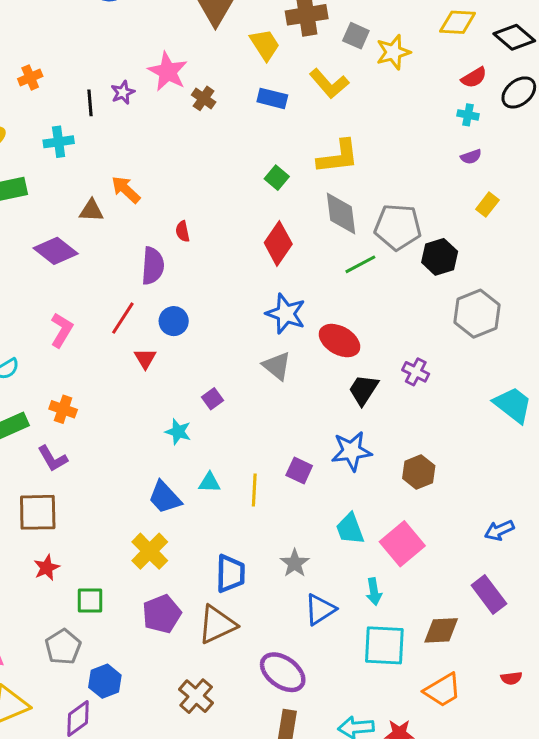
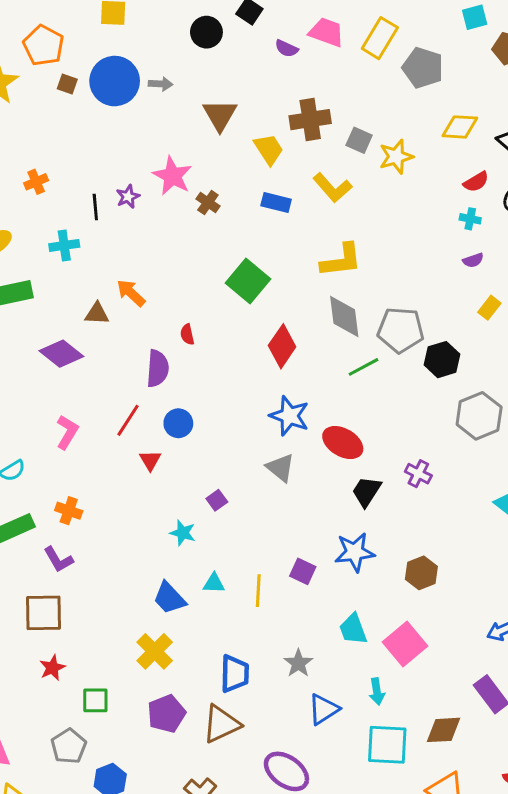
green square: (277, 178) -> (248, 281), moved, size x1.8

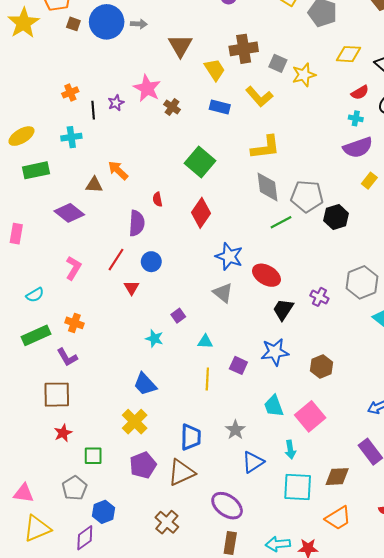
orange cross: (36, 182) -> (70, 92), moved
purple semicircle: (473, 260) -> (358, 147), size x2.0
red diamond: (282, 346) -> (201, 213), moved
gray hexagon: (479, 416) -> (362, 282), moved
cyan triangle: (214, 583) -> (205, 342), moved

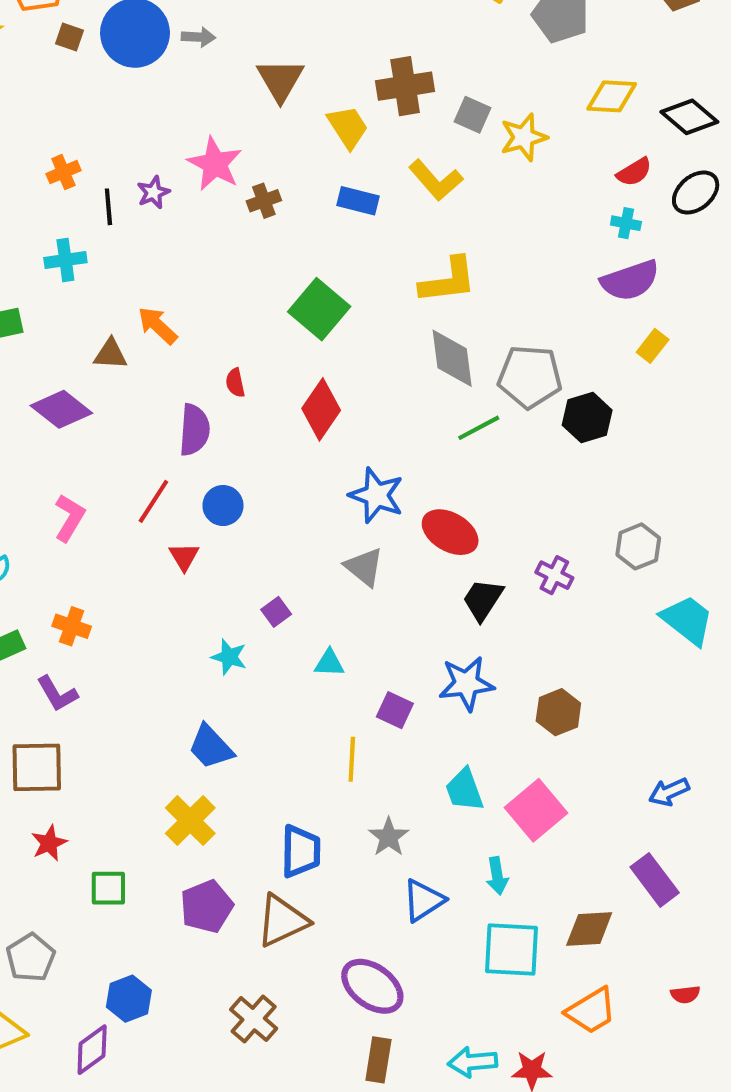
brown cross: (172, 107) -> (264, 201), turned 35
gray hexagon: (362, 282) -> (638, 546), size x0.7
yellow line: (207, 379) -> (352, 759), moved
gray pentagon: (74, 488) -> (31, 958), moved

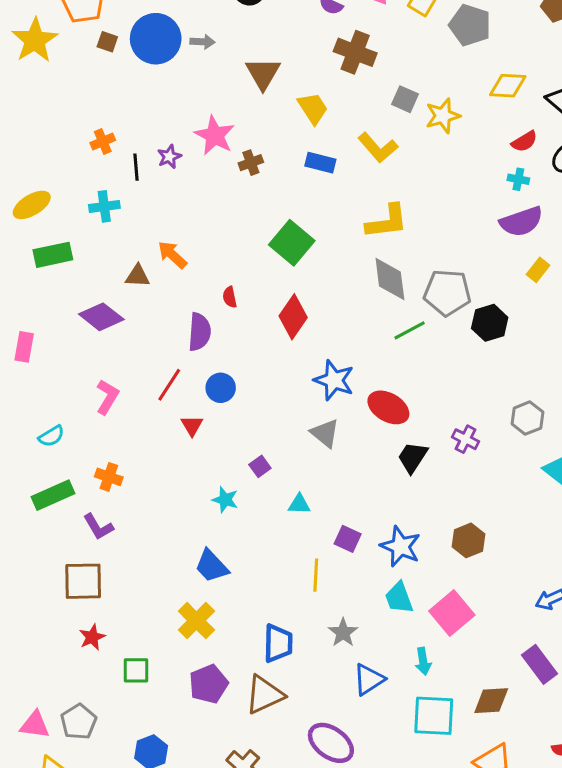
brown cross: (405, 86) -> (355, 52), moved, turned 30
blue star: (466, 683) -> (400, 546), moved, turned 30

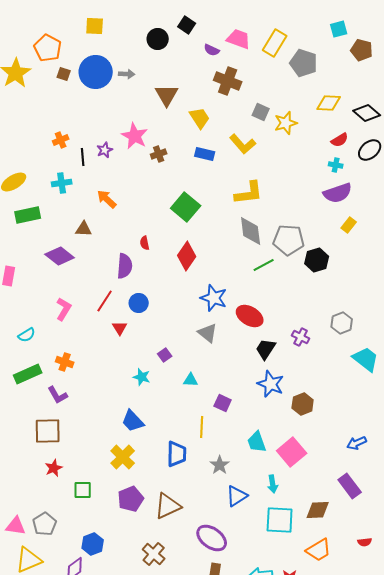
orange arrow: (172, 255) -> (107, 199), moved
blue star: (400, 546) -> (271, 384), moved
blue trapezoid: (278, 643) -> (177, 454), moved

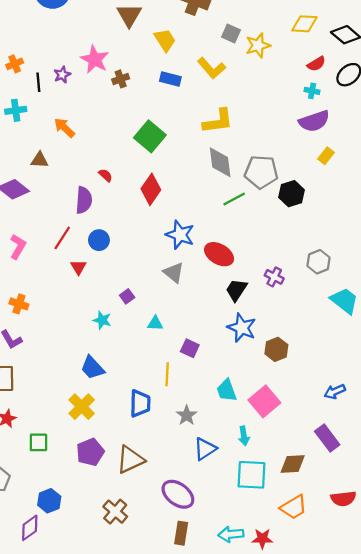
red semicircle: (145, 243) -> (105, 175), turned 144
red semicircle: (365, 542) -> (343, 499), size x1.6

